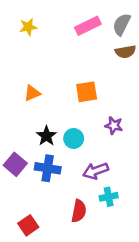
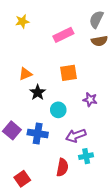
pink rectangle: (88, 26) -> (63, 35), moved
black star: (46, 136) -> (38, 92), moved

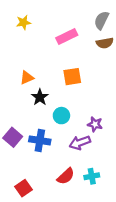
purple star: (90, 100) -> (95, 124), moved
cyan cross: (86, 156) -> (92, 176), moved
red semicircle: (62, 167) -> (66, 176), turned 36

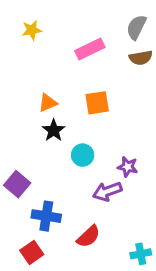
orange triangle: (27, 78) -> (48, 103), moved
blue cross: (40, 140) -> (46, 216), moved
cyan cross: (92, 176) -> (141, 254), moved

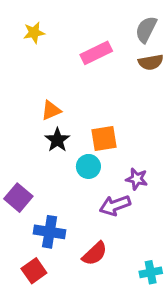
orange square: (97, 103) -> (104, 138), moved

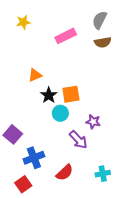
black star: (57, 140) -> (49, 95), moved
purple arrow: (115, 205) -> (78, 140), turned -114
blue cross: (50, 232) -> (34, 158), turned -30
cyan cross: (151, 272) -> (103, 174), moved

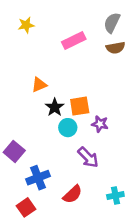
purple star: (93, 122) -> (100, 124), moved

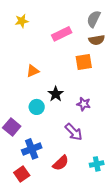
orange square: (80, 106) -> (84, 62), moved
black star: (55, 107) -> (56, 94), moved
cyan circle: (68, 128) -> (37, 107), moved

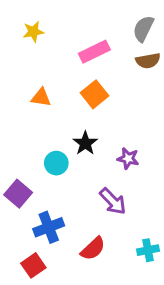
orange square: (84, 62) -> (94, 94), moved, turned -30
orange triangle: (33, 71) -> (41, 97), moved, turned 32

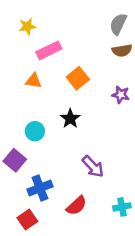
pink rectangle: (94, 52) -> (49, 50), moved
purple star: (128, 158) -> (121, 95), moved
cyan circle: (56, 163) -> (35, 131), moved

